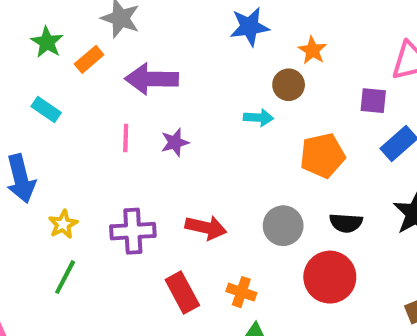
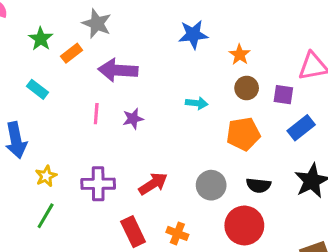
brown circle: (289, 85) -> (247, 88), moved
red arrow: (206, 228) -> (153, 184), turned -48

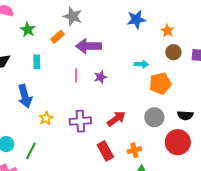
green star: (41, 39) -> (28, 30), moved
cyan rectangle: (37, 89) -> (37, 62), turned 56
orange pentagon: (243, 134) -> (160, 84), moved
green line: (46, 216) -> (31, 151), moved
orange cross: (177, 233) -> (134, 150), turned -32

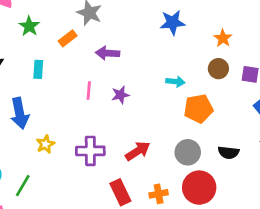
orange star: (167, 31) -> (223, 38), moved
purple arrow: (89, 46) -> (108, 53), size x0.7
red circle: (178, 142) -> (199, 188), moved

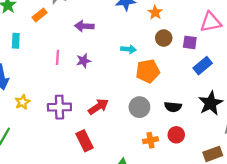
orange star: (223, 38) -> (155, 12), moved
purple arrow: (108, 53) -> (84, 26), moved
red circle: (199, 188) -> (176, 135), moved, size x0.6
orange cross: (159, 194) -> (151, 140), moved

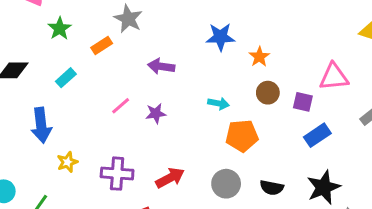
cyan rectangle: (16, 41) -> (66, 78), turned 40
pink line: (57, 57) -> (121, 106), turned 40

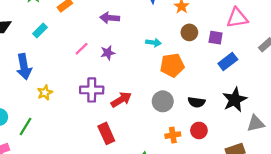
purple cross: (117, 174) -> (92, 90), moved

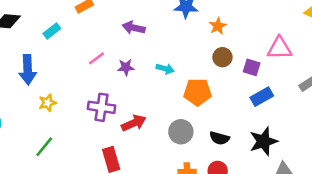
cyan arrow: (153, 43) -> (165, 69), moved
green line: (26, 127) -> (44, 147), moved

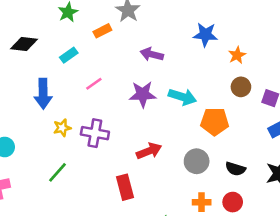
pink line: (97, 58) -> (94, 84), moved
purple star: (126, 67) -> (143, 94), size x1.5
cyan arrow: (165, 69) -> (182, 97), size x1.5
purple cross: (102, 107) -> (95, 133), moved

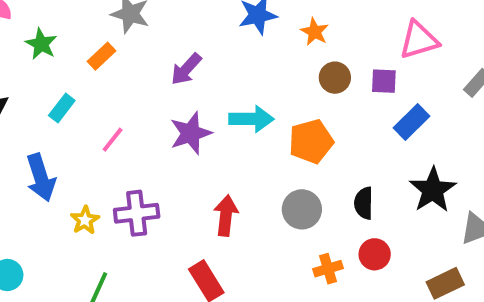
purple arrow: (152, 54) -> (186, 69), turned -45
red arrow: (149, 151) -> (226, 215), turned -45
black semicircle: (235, 169) -> (364, 203), turned 90

